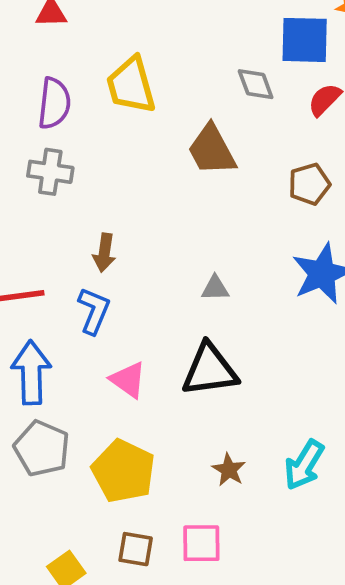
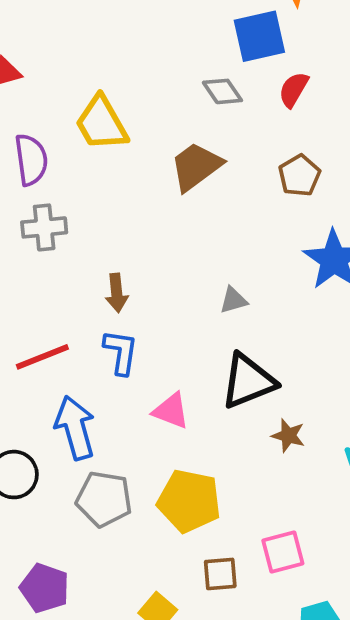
brown trapezoid: (212, 150) -> (196, 166), turned 96
brown star: (229, 470) -> (288, 436), moved

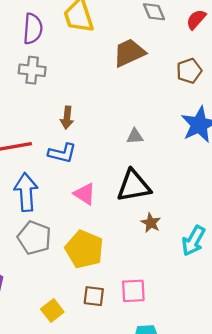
blue L-shape: (121, 352) -> (62, 153), turned 84

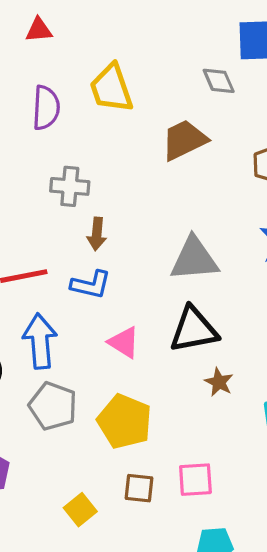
gray cross: (32, 70) -> (70, 186), moved
gray triangle: (135, 136) -> (194, 259), size x2.0

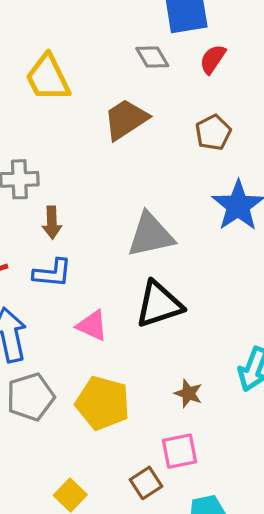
brown star: (219, 382) -> (188, 393), moved
gray pentagon: (53, 406) -> (30, 397), turned -30
brown square: (139, 488) -> (146, 483), moved, turned -32

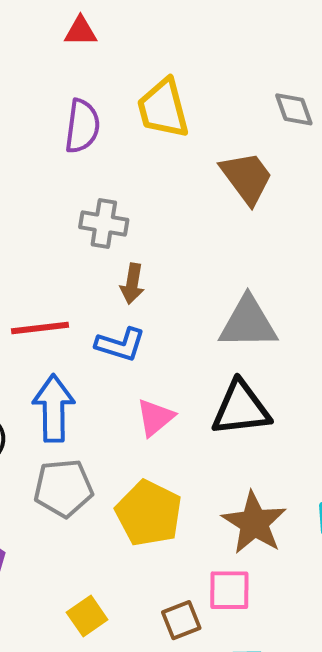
brown trapezoid: (126, 119) -> (247, 178), turned 75
pink triangle: (92, 326) -> (155, 417), turned 44
brown star: (188, 393) -> (254, 523), size x1.8

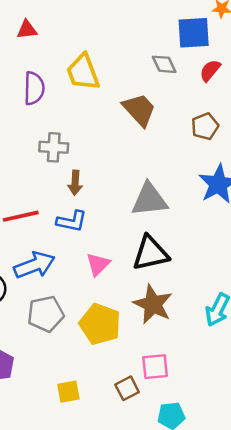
blue arrow: (54, 408) -> (34, 265), turned 75
brown star: (254, 523) -> (153, 304), moved
yellow square: (87, 616) -> (68, 392), turned 30

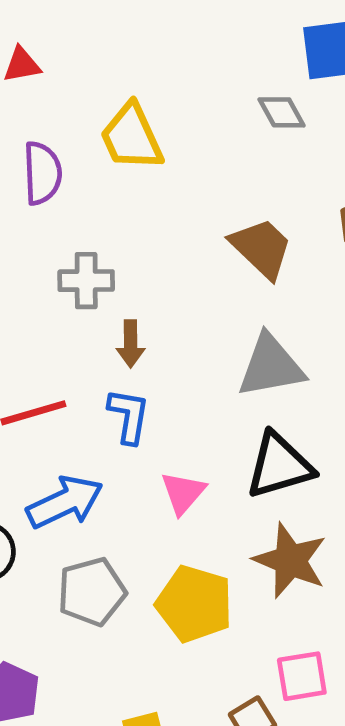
brown trapezoid: (139, 110) -> (261, 248), moved
blue L-shape: (72, 221) -> (129, 416), turned -88

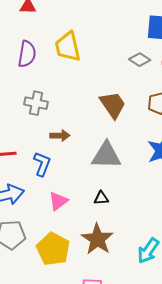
gray diamond: (282, 112) -> (140, 60), moved, turned -40
brown arrow: (131, 344) -> (60, 136), moved, turned -102
black triangle: (279, 466) -> (101, 198), size x0.5

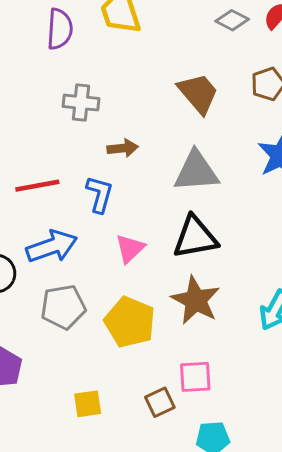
black triangle: (101, 198) -> (195, 237), size x2.0

